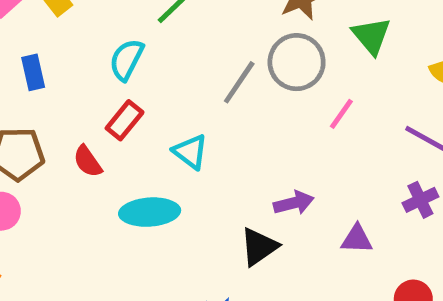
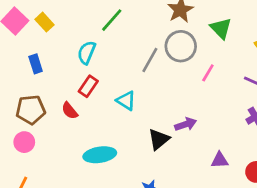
cyan ellipse: (150, 212) -> (100, 155), moved
purple triangle: (357, 239) -> (220, 160), moved
black triangle: (259, 247) -> (159, 139), moved

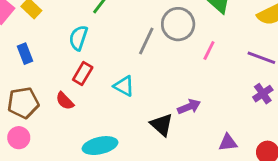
black triangle: (159, 139) -> (162, 125), turned -35

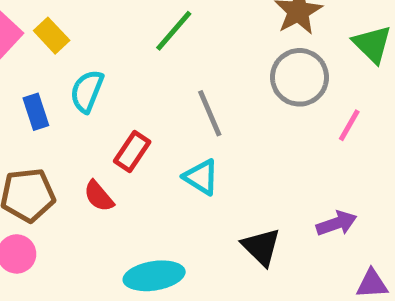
cyan semicircle: (78, 38) -> (87, 91), moved
gray line: (146, 41) -> (210, 113), moved, turned -52
purple arrow: (189, 107) -> (337, 223), moved

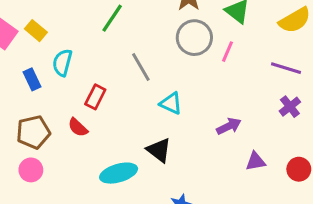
pink line: (349, 125) -> (228, 52), moved
cyan triangle: (201, 177) -> (171, 103), moved
black triangle: (261, 247) -> (159, 150), moved

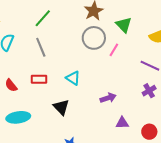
gray line: (141, 67) -> (41, 47), moved
red rectangle: (95, 97) -> (39, 79), moved, turned 56
cyan ellipse: (119, 173) -> (18, 117), moved

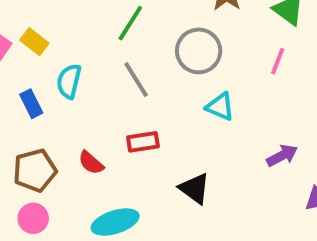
gray circle: (94, 38) -> (199, 51), moved
cyan triangle: (73, 78) -> (220, 107), moved

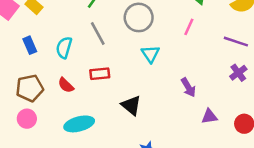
cyan semicircle: (69, 81) -> (64, 48), moved
cyan triangle: (220, 107) -> (150, 54), turned 30
purple arrow: (282, 156) -> (188, 87), turned 84

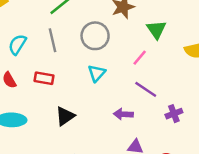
purple line: (236, 42) -> (146, 89), moved
purple arrow: (188, 87) -> (123, 114), turned 108
black triangle: (131, 105) -> (65, 116), turned 30

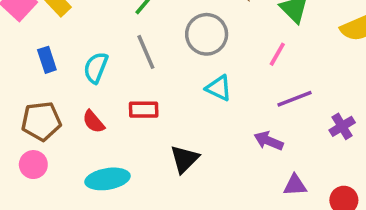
cyan triangle: (97, 73) -> (219, 88), turned -36
purple line: (146, 89) -> (295, 99), turned -45
purple arrow: (123, 114) -> (269, 141), turned 30

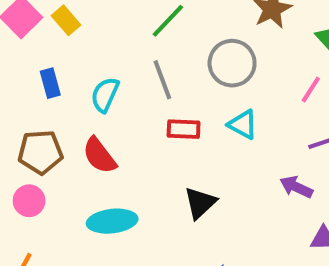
red rectangle: (144, 110) -> (184, 129), moved
red semicircle: (93, 122) -> (99, 156), size x1.4

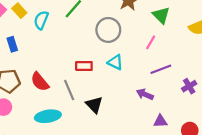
gray line: (162, 80) -> (69, 90), moved
cyan semicircle: (105, 95) -> (41, 20), moved
black triangle: (200, 203) -> (94, 105), turned -30

